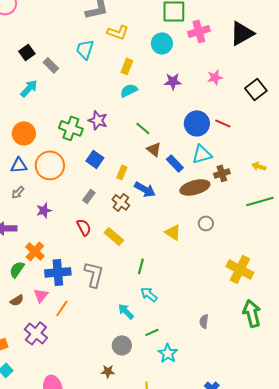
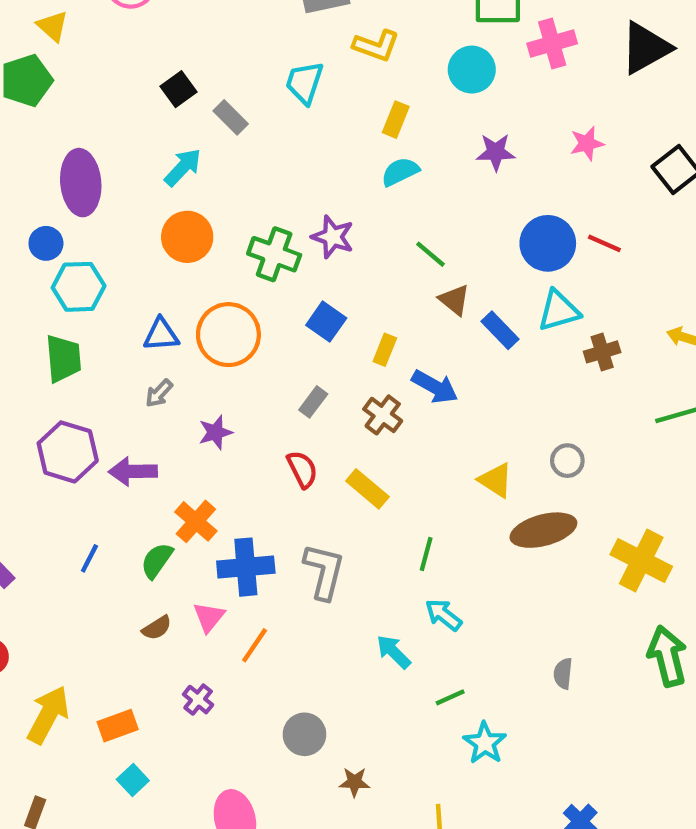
orange circle: (24, 133) -> (187, 237), moved
brown ellipse: (195, 187) -> (543, 530), moved
purple cross: (36, 333) -> (198, 700), size x0.6
gray circle: (122, 345) -> (304, 734), moved

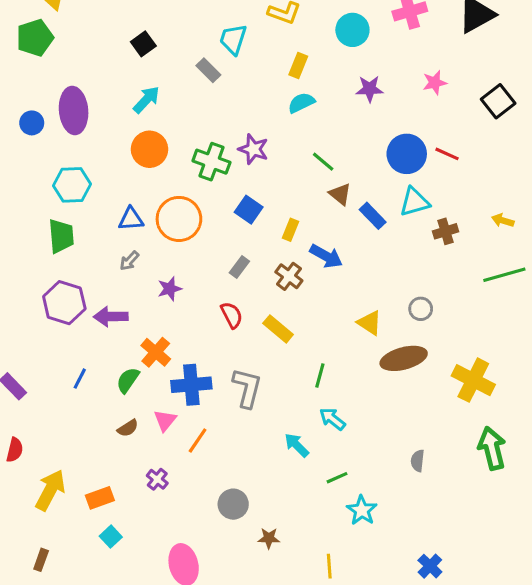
gray rectangle: (231, 117) -> (208, 70), moved
blue circle: (46, 243) -> (32, 123), moved

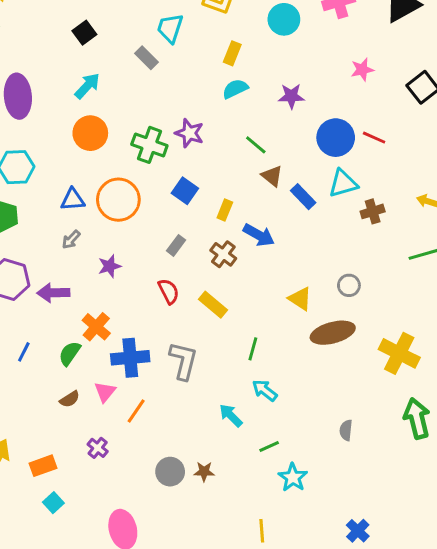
purple star: (370, 89) -> (291, 96), moved
brown star: (269, 538) -> (204, 472), moved

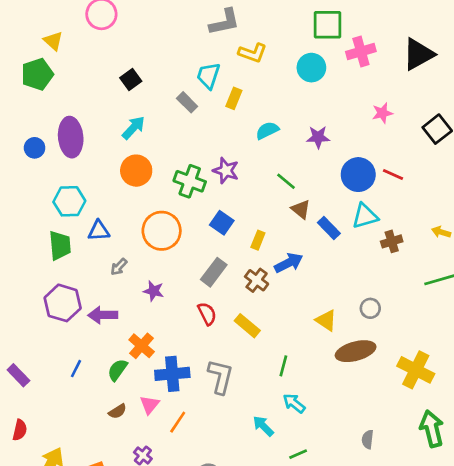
yellow rectangle: (232, 53) -> (234, 98), moved
blue triangle: (73, 200) -> (99, 231), moved
blue arrow: (259, 235) -> (289, 263), turned -56
gray rectangle: (176, 245) -> (214, 272), size x1.5
purple star: (110, 266) -> (154, 291), turned 30

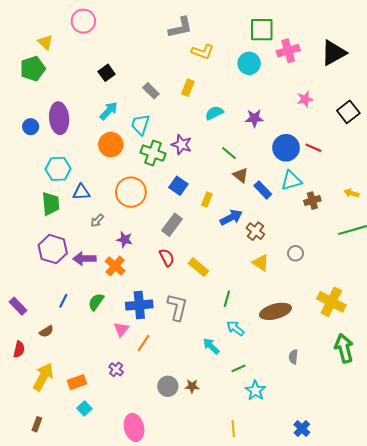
cyan trapezoid: (208, 76) -> (140, 125), moved
brown cross: (257, 280) -> (255, 231), moved
orange cross: (142, 346) -> (115, 266), moved
brown ellipse: (356, 351) -> (275, 311), moved
brown semicircle: (117, 411) -> (46, 331), moved

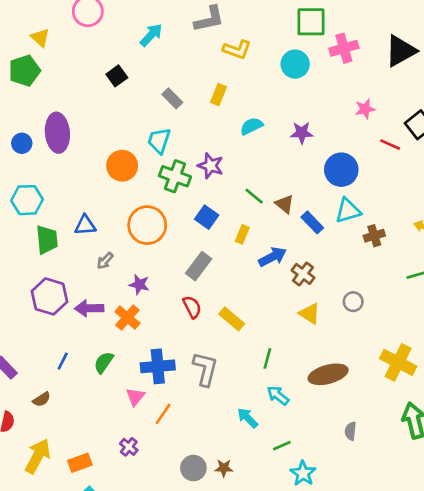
cyan arrow: (109, 111) -> (151, 35), moved
red line: (313, 148) -> (390, 145), moved
green line: (229, 153) -> (254, 196), moved
cyan hexagon: (58, 169) -> (27, 200), moved

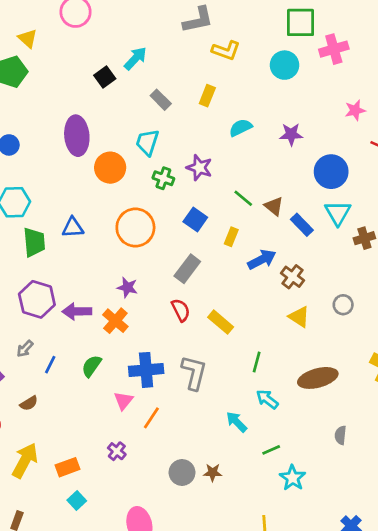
cyan arrow: (151, 35) -> (135, 58), moved
purple ellipse: (57, 133) -> (77, 136), moved
green cross: (175, 176) -> (163, 178), size x0.7
cyan triangle: (348, 211) -> (338, 213), turned -44
gray arrow: (105, 261) -> (25, 349), moved

